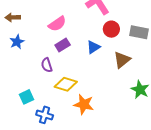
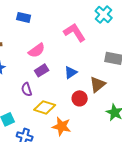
red circle: (111, 29) -> (80, 98), moved

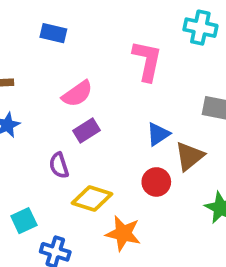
cyan cross: (104, 14) -> (200, 28), turned -30
pink L-shape: (75, 32) -> (147, 61), turned 45
blue triangle: (71, 72) -> (158, 134), moved

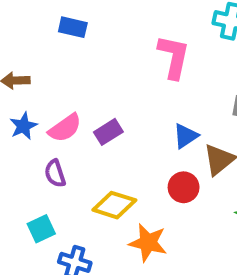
pink semicircle: (77, 94) -> (65, 128), moved
purple semicircle: (59, 165) -> (55, 173), moved

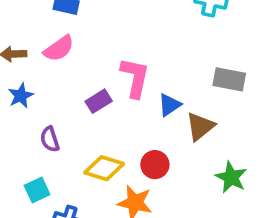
pink L-shape: (174, 57) -> (135, 78), moved
pink semicircle: (65, 128) -> (59, 49), moved
red circle: (184, 187) -> (155, 165), moved

